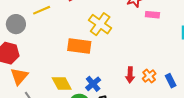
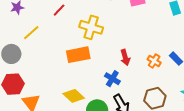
red arrow: (130, 75) -> (125, 57), moved
blue cross: (93, 84) -> (112, 79), moved

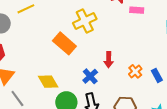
yellow cross: (91, 27) -> (85, 21), turned 30
orange rectangle: (78, 55) -> (64, 43), turned 35

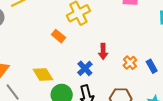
orange rectangle: (64, 43) -> (59, 36), size x0.6

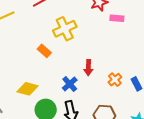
yellow diamond: (43, 74) -> (28, 89), turned -45

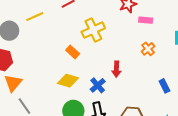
orange cross: (115, 80) -> (148, 49), moved
yellow diamond: (28, 89) -> (68, 81), moved

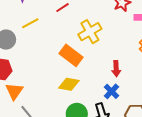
orange rectangle: (73, 52) -> (71, 55), size x1.6
blue cross: (98, 85) -> (112, 91), moved

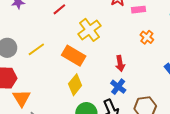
yellow line: (30, 23) -> (36, 49), moved
yellow diamond: (69, 84) -> (75, 85), turned -55

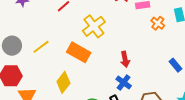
orange cross: (147, 37) -> (158, 23), moved
yellow diamond: (75, 85) -> (63, 82), moved

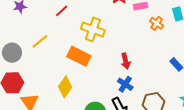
yellow cross: (94, 26) -> (93, 29), turned -30
yellow line: (41, 47) -> (40, 41), moved

